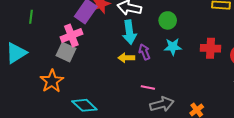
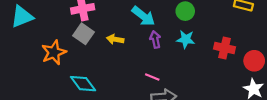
cyan arrow: (129, 32) -> (143, 16), turned -55
gray square: (66, 52) -> (83, 34), moved
yellow arrow: (126, 58) -> (115, 39), moved

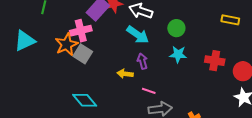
yellow arrow: (115, 39) -> (125, 74), moved
purple arrow: (155, 39) -> (142, 61), moved
orange star: (54, 52) -> (67, 44), moved

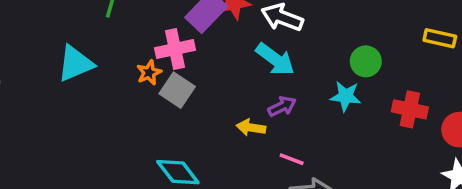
green circle: (176, 28) -> (366, 61), moved
orange star: (67, 44) -> (149, 73), size x0.6
purple arrow: (142, 61) -> (282, 106), turned 77

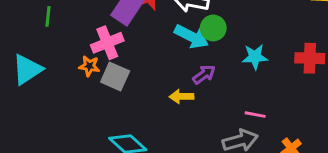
green circle: (366, 61) -> (213, 28), moved
orange star: (149, 73) -> (89, 66), turned -30
pink line: (292, 159) -> (255, 115), moved

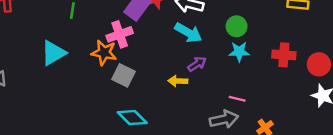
green circle: (213, 28) -> (237, 26), moved
orange star: (89, 66) -> (104, 53), size x1.5
gray square: (115, 76) -> (123, 75), moved

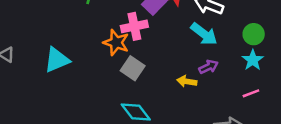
cyan star: (239, 52) -> (253, 60), turned 30
cyan triangle: (53, 53) -> (57, 60), moved
pink line: (237, 99) -> (251, 93), moved, turned -42

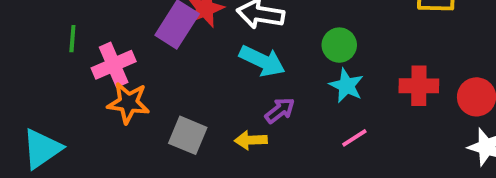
pink cross: (134, 26) -> (114, 65), moved
gray square: (133, 68) -> (188, 135), moved

